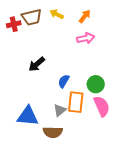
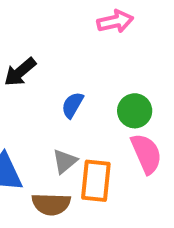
orange rectangle: (76, 102) -> (96, 181), moved

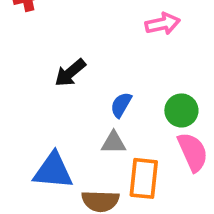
gray triangle: (65, 161) -> (114, 143), moved, turned 40

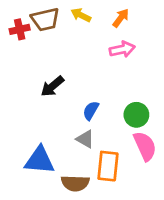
gray triangle: (114, 143) -> (85, 139), turned 30

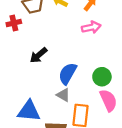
red cross: (20, 29) -> (14, 23), moved
blue semicircle: (91, 111) -> (68, 73), size x1.5

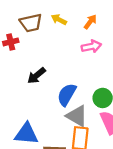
gray triangle: (63, 95) -> (77, 116), moved, size x1.5

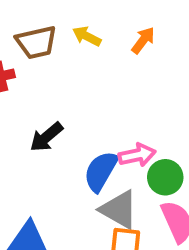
pink arrow: (91, 46) -> (137, 155), moved

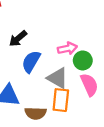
blue semicircle: (101, 171) -> (31, 62), moved

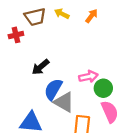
gray triangle: (57, 78) -> (64, 102), moved

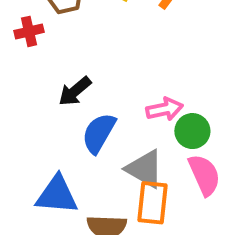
gray triangle: (64, 102) -> (145, 169), moved

